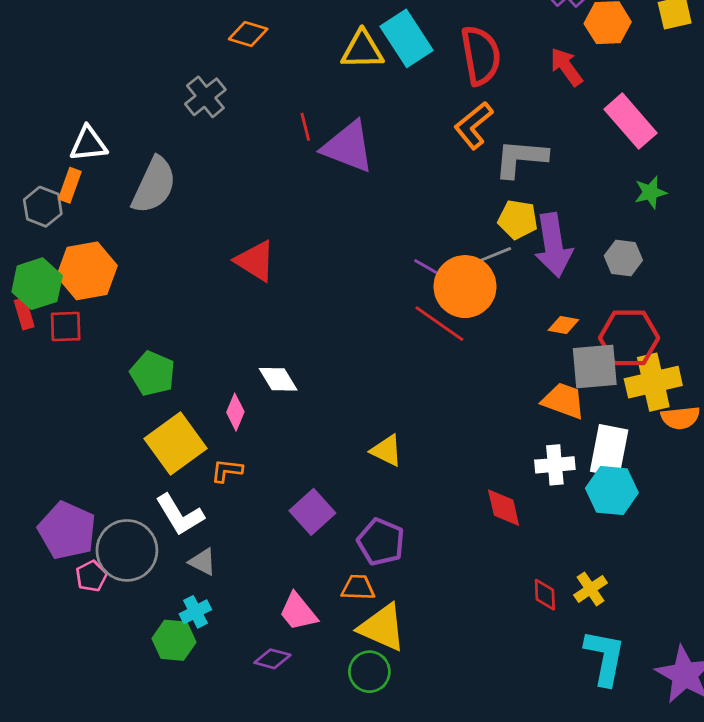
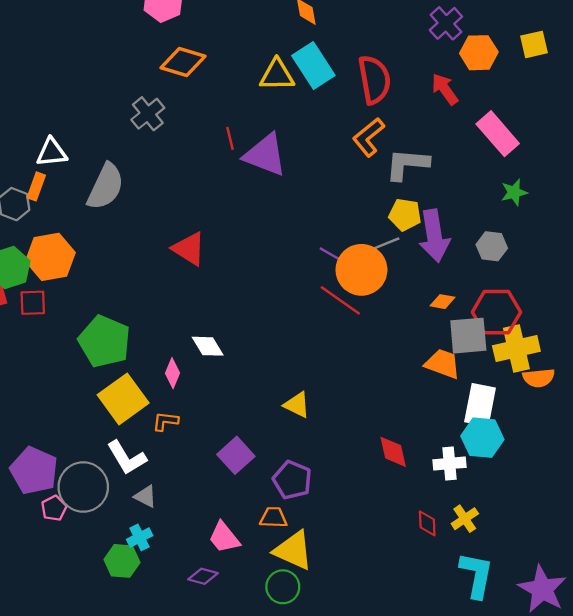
orange diamond: (248, 34) -> (183, 62), size x1.4
green pentagon: (153, 374) -> (104, 341), size x1.4
white cross: (555, 465) -> (450, 464), moved

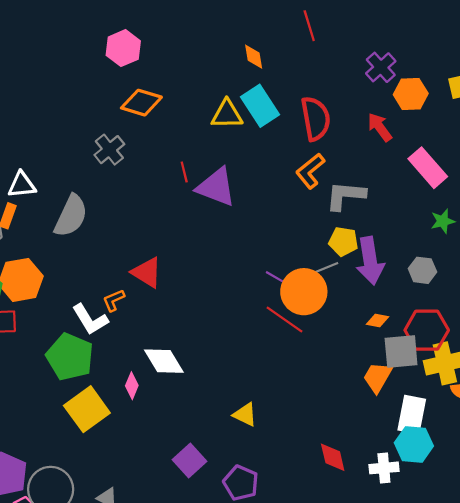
white diamond: (208, 346) -> (164, 361), size x1.4
orange trapezoid: (442, 364) -> (378, 377), turned -80
orange L-shape: (165, 421) -> (114, 300), moved, turned -30
white L-shape: (127, 458) -> (90, 319), moved

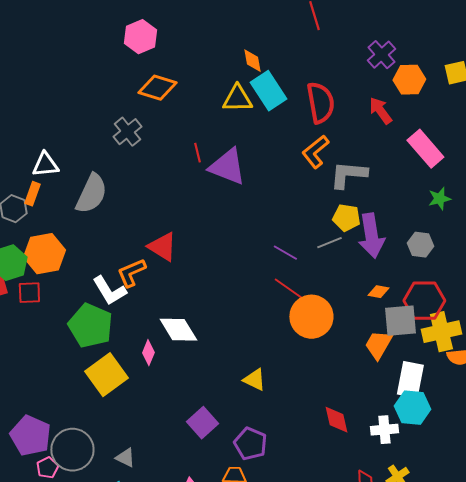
orange diamond: (254, 57) -> (252, 61), moved
orange circle: (304, 292) -> (311, 317), moved
orange L-shape: (114, 300) -> (131, 273), size x1.4

